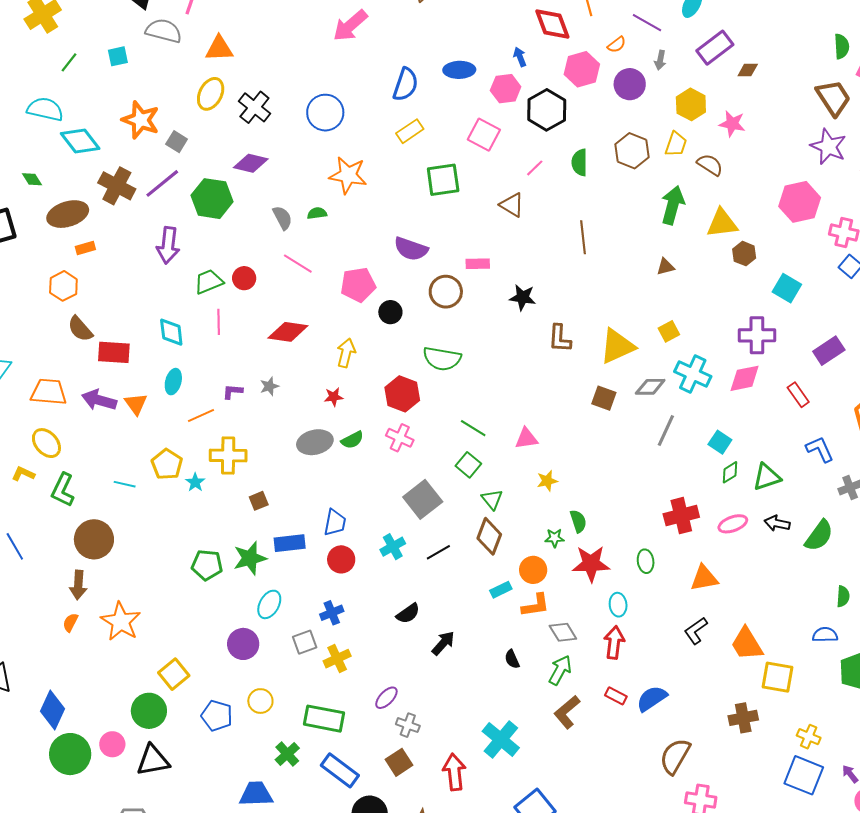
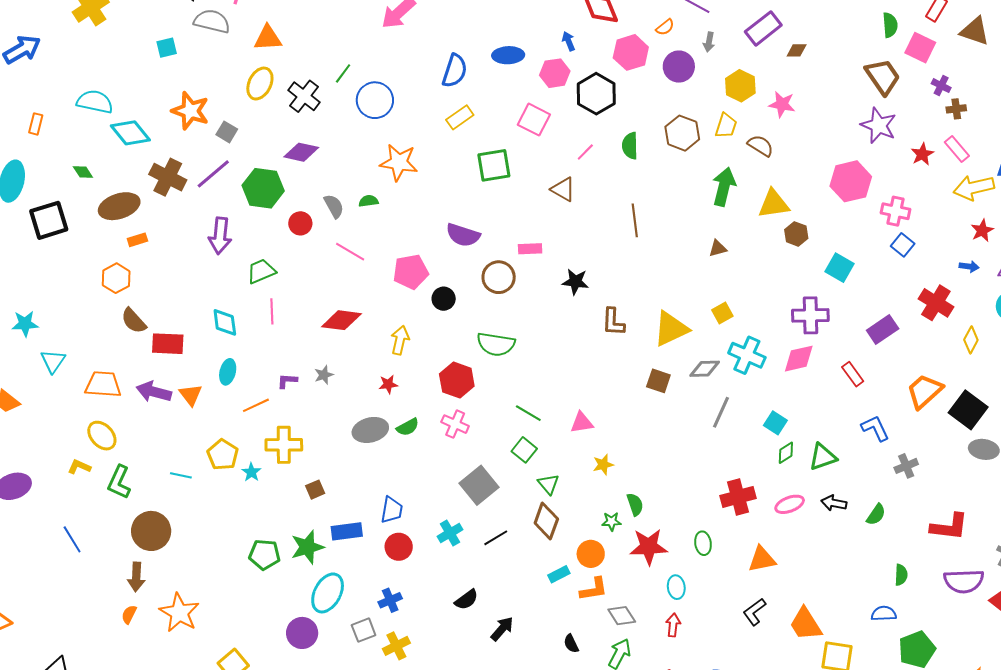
green line: (69, 62) -> (343, 73), moved
red circle: (244, 278) -> (300, 223), moved
green semicircle: (819, 536) -> (876, 515), size x0.7
cyan ellipse: (269, 604) -> (328, 593), size x1.4
red arrow: (614, 642) -> (673, 625), size x0.7

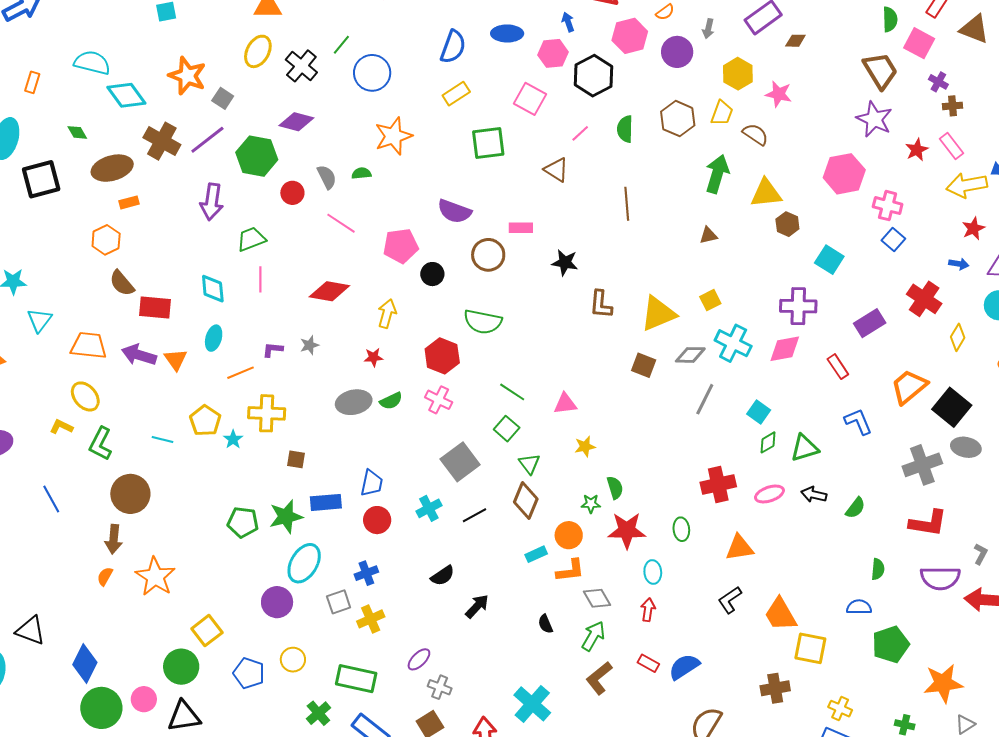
orange star: (399, 162) -> (393, 136), turned -30
gray cross: (906, 466) -> (922, 465), moved, size x1.6
brown square: (315, 490) -> (296, 459), turned 30

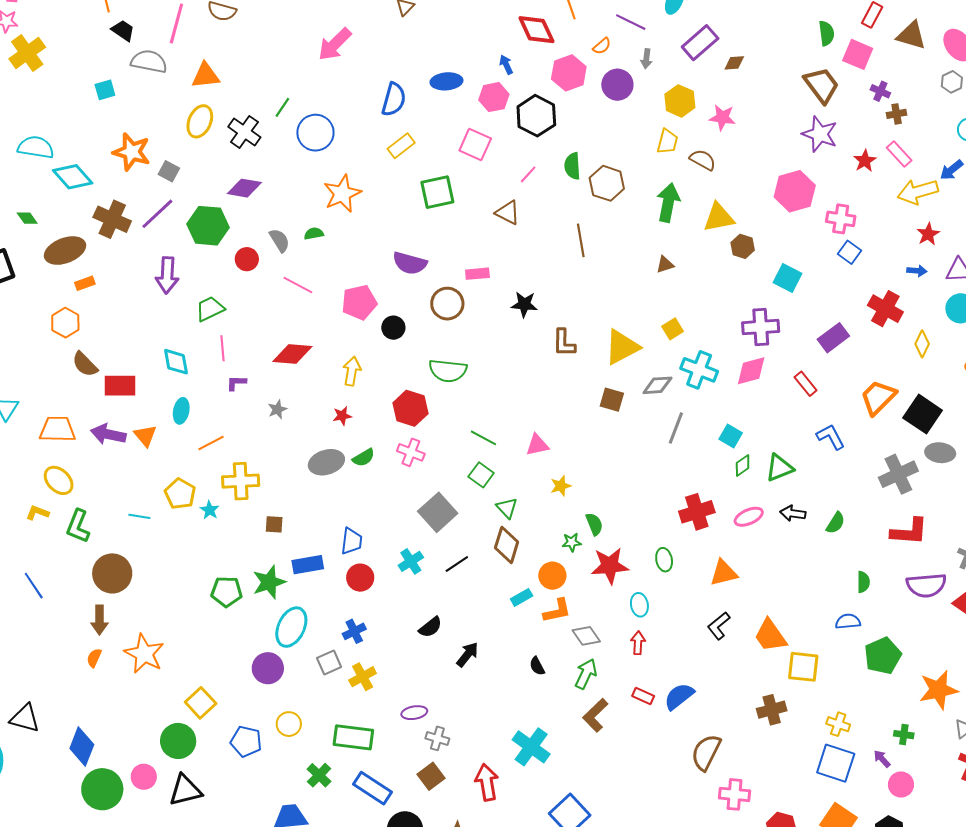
brown hexagon: (678, 119) -> (607, 183), moved
purple L-shape: (273, 350) -> (236, 383), moved
purple ellipse: (419, 659) -> (414, 713), turned 40

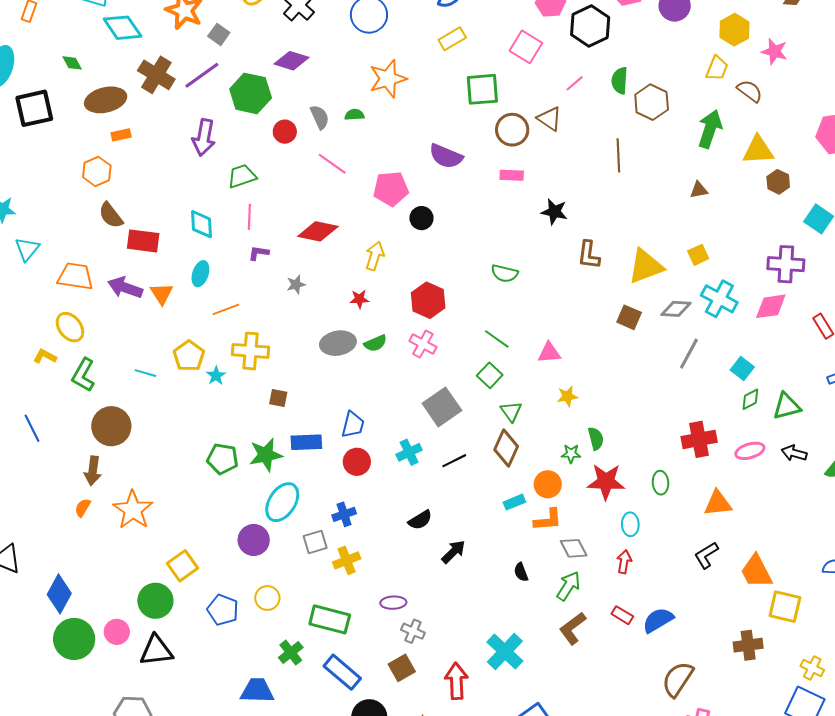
brown circle: (447, 304) -> (512, 130), moved
green semicircle: (448, 371) -> (505, 273), moved, size x0.7

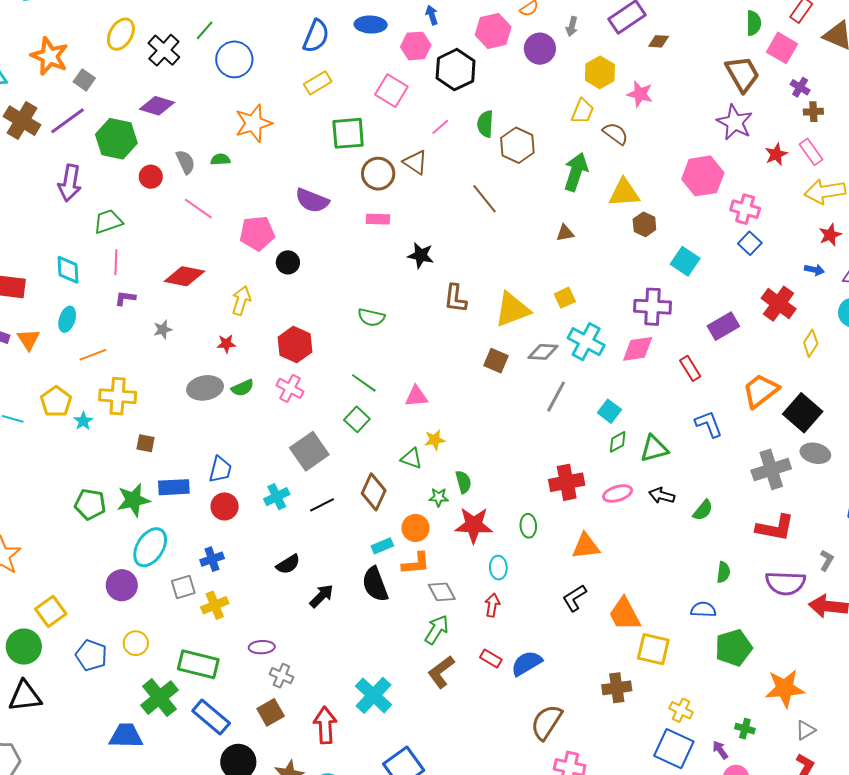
brown line: (618, 155) -> (484, 199), turned -36
green triangle: (511, 411) -> (411, 458), moved, turned -35
black semicircle: (521, 572) -> (375, 584), moved, size x1.8
green cross: (291, 653) -> (159, 698), size x1.5

